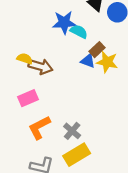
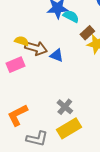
blue triangle: (88, 61) -> (57, 55), moved
pink rectangle: (28, 98) -> (15, 65), moved
orange L-shape: (39, 127) -> (18, 115), moved

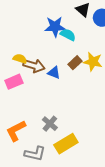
brown rectangle: (87, 33) -> (75, 63), moved
gray cross: (65, 107) -> (50, 124), moved

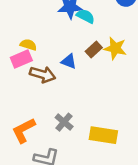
brown arrow: (34, 66) -> (43, 74), moved
pink rectangle: (14, 82) -> (21, 59), moved
yellow rectangle: (66, 144) -> (103, 135), moved, turned 40

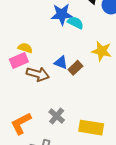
brown rectangle: (94, 49) -> (75, 68), moved

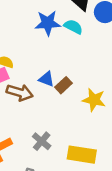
cyan semicircle: (75, 23) -> (73, 27), moved
yellow star: (102, 51) -> (94, 100), moved

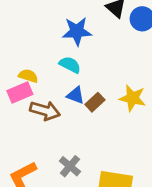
cyan semicircle: (73, 27) -> (70, 65), moved
yellow star: (94, 100) -> (133, 98), moved

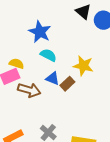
blue star: (77, 31) -> (40, 32), moved, turned 30
yellow star: (133, 98) -> (83, 66), moved

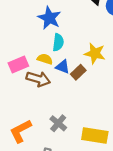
cyan semicircle: (48, 55) -> (58, 42), turned 70
yellow semicircle: (17, 64) -> (45, 59), moved

